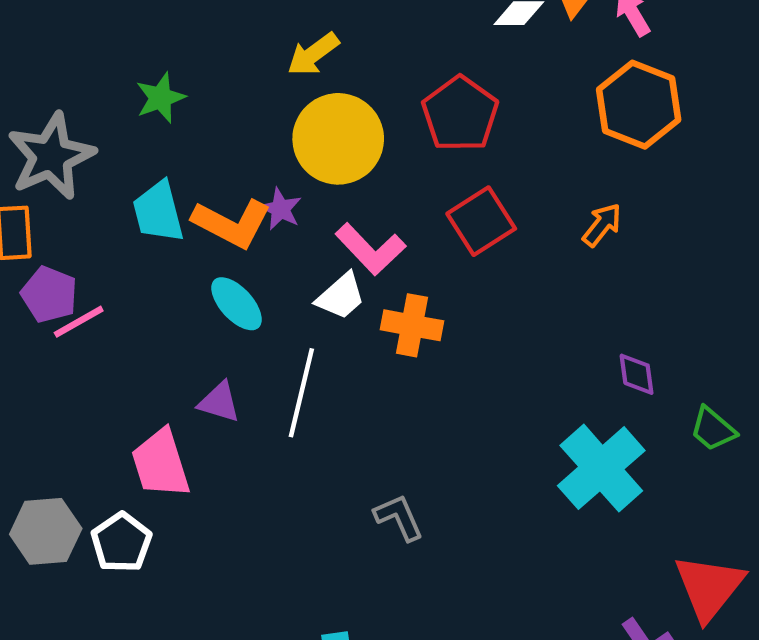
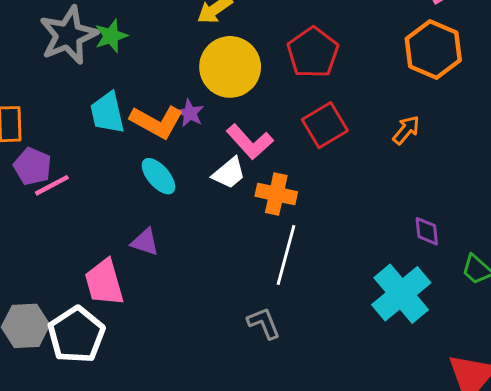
gray star: (51, 156) -> (68, 35), moved
white line: (301, 393) -> (286, 255), moved
white pentagon: (121, 542) -> (76, 335), size x1.4

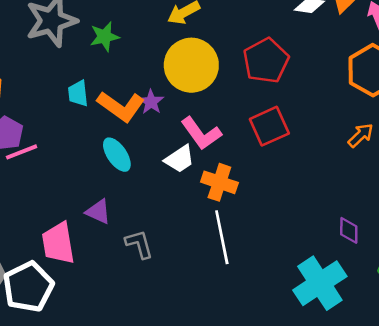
green star: (111, 36) -> (105, 37), moved
cyan trapezoid: (107, 113) -> (78, 93), size x0.7
orange arrow: (406, 130) -> (361, 135), moved
white line: (286, 255) -> (222, 237), turned -33
gray L-shape: (264, 323) -> (139, 244), moved

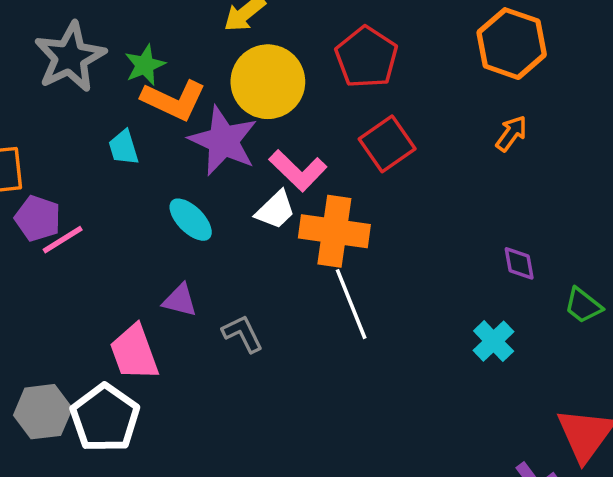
purple star: (151, 102) -> (223, 141), size x2.0
orange L-shape: (121, 106) -> (174, 100), moved
orange cross: (219, 182) -> (334, 231), size x1.4
cyan cross: (320, 283) -> (494, 341), size x0.6

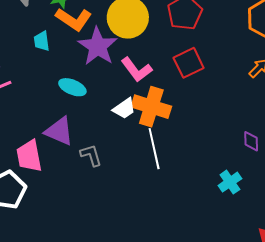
white trapezoid: (275, 210) -> (124, 108), moved
cyan ellipse: (191, 220) -> (72, 87), turned -32
purple triangle: (180, 300) -> (59, 131), size x1.5

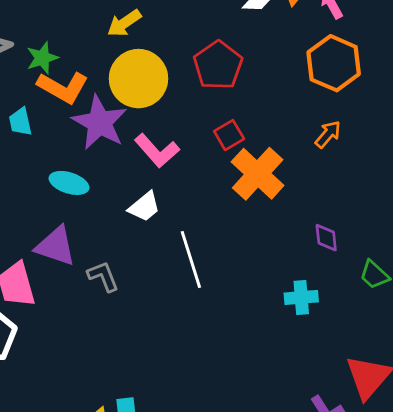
red square: (189, 63) -> (229, 135), size x0.7
orange cross: (151, 107) -> (258, 174), moved, turned 30
cyan cross: (230, 182) -> (301, 297), turned 35

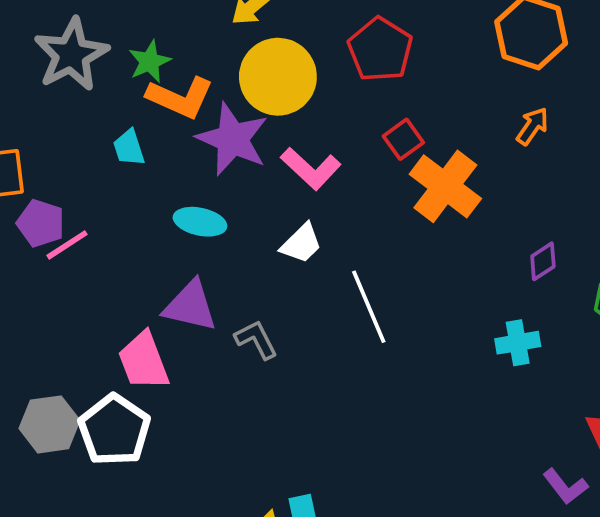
purple diamond: (326, 238) -> (543, 261), turned 68

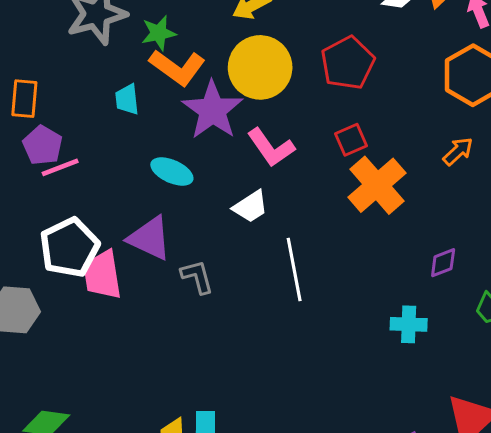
white pentagon: (114, 430) -> (69, 247), moved

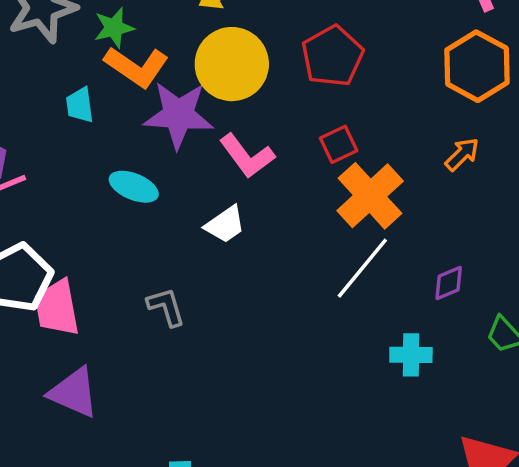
purple star: (213, 110) -> (178, 115), turned -30
purple triangle: (150, 238) -> (74, 393), moved
white line: (294, 270) -> (362, 268), moved, turned 52

